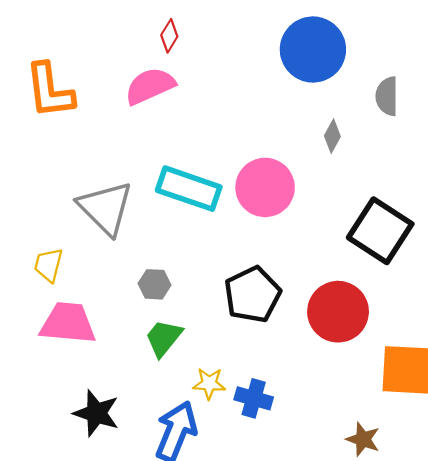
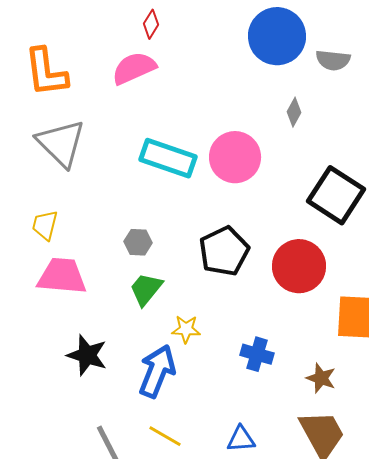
gray semicircle: (387, 96) -> (333, 60), moved, turned -84
gray triangle: (105, 208) -> (61, 143), moved
blue cross: (254, 398) -> (257, 354), moved

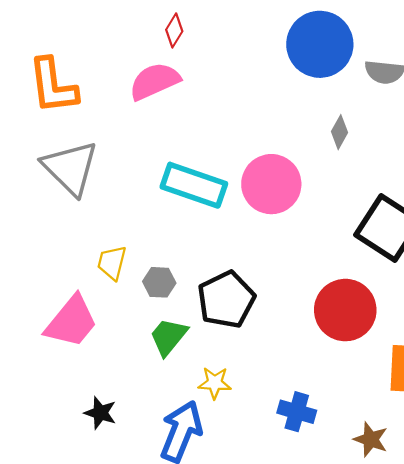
yellow trapezoid: (45, 225) -> (112, 263), moved
black pentagon: (224, 251) -> (226, 300), moved
pink trapezoid: (62, 276) -> (71, 322), turned 124
black star: (87, 355) -> (100, 413), size x0.7

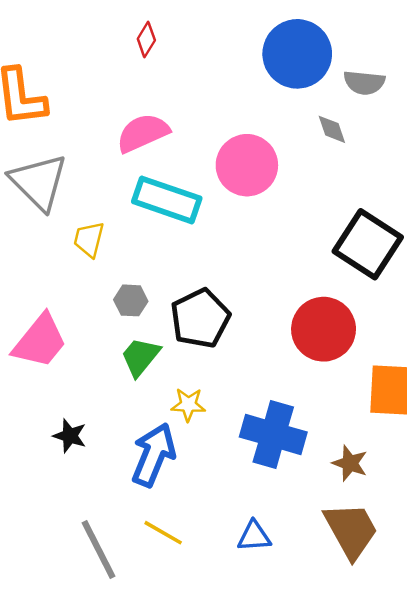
pink semicircle: (155, 81) -> (143, 133), moved
gray diamond: (339, 132) -> (332, 129), moved, turned -48
pink circle: (271, 184) -> (247, 165), moved
yellow trapezoid: (112, 263) -> (89, 239), moved
blue cross: (297, 412) -> (273, 435), size x1.6

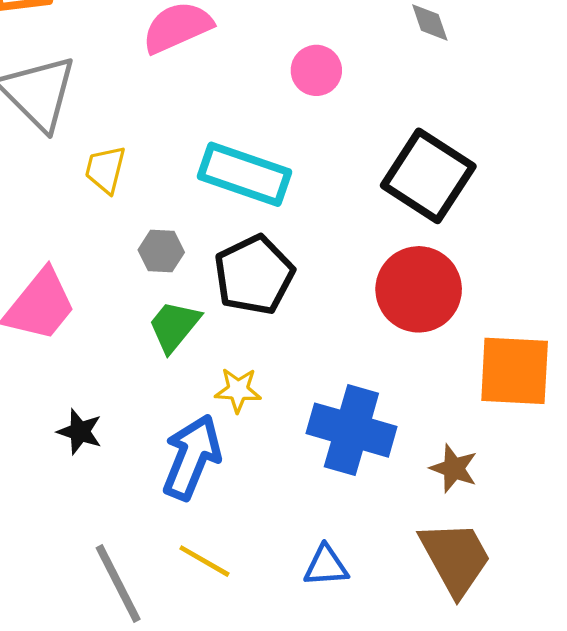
pink circle: (247, 165) -> (316, 70), size x0.6
cyan rectangle: (167, 200) -> (244, 174), moved
black square: (368, 244) -> (428, 176), moved

